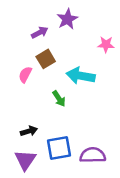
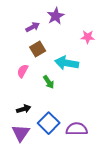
pink semicircle: (25, 75) -> (23, 71), moved
blue square: (59, 148) -> (49, 123), turned -35

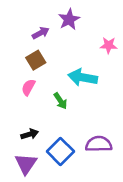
brown square: (38, 49) -> (36, 60), moved
purple semicircle: (77, 129) -> (99, 144), moved

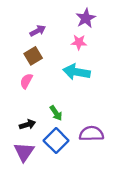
purple star: (69, 19) -> (86, 18), moved
pink star: (109, 45) -> (79, 42), moved
green arrow: (60, 101) -> (56, 113), moved

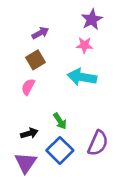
purple semicircle: (91, 134) -> (98, 143), turned 115

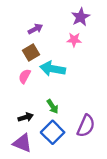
cyan arrow: (82, 77) -> (53, 69), moved
purple triangle: (26, 163) -> (22, 143), turned -42

